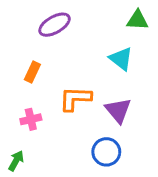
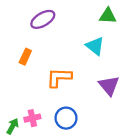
purple triangle: (118, 110) -> (109, 86), moved
pink cross: (31, 119) -> (32, 118), moved
blue circle: (106, 152) -> (66, 118), moved

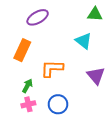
orange rectangle: (25, 57) -> (22, 50), size x1.5
green arrow: (13, 126) -> (27, 86), moved

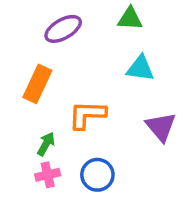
green triangle: (95, 14) -> (130, 19), moved
cyan triangle: (84, 41) -> (140, 68), turned -30

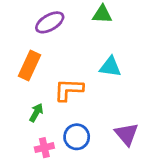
cyan triangle: (140, 68) -> (110, 67), moved
purple triangle: (161, 127) -> (126, 134), moved
pink cross: (48, 175) -> (44, 148), moved

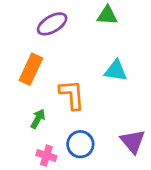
orange L-shape: (69, 90) -> (72, 95), turned 84
pink cross: (44, 148) -> (46, 156), turned 30

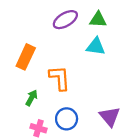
green triangle: (107, 15) -> (98, 20), moved
purple ellipse: (52, 24) -> (65, 20), moved
cyan triangle: (116, 71) -> (96, 46), moved

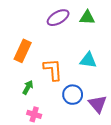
cyan triangle: (96, 46) -> (88, 60), moved
blue circle: (67, 119) -> (73, 95), moved

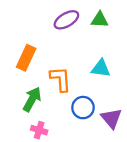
green arrow: (28, 87) -> (32, 99), size x1.5

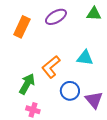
green triangle: (100, 20) -> (94, 14), moved
orange rectangle: (26, 58) -> (22, 27), moved
orange L-shape: (60, 79) -> (51, 67), turned -125

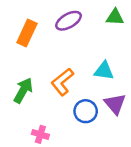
green arrow: (27, 84) -> (23, 90), moved
purple triangle: (94, 100) -> (115, 104), moved

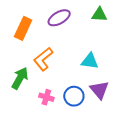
orange L-shape: (62, 82) -> (43, 59), moved
pink cross: (40, 134) -> (46, 97), moved

